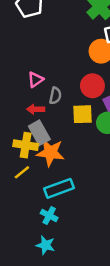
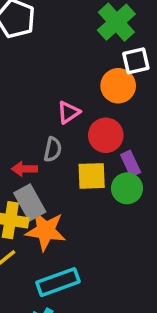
pink triangle: (36, 80) -> (69, 112), moved

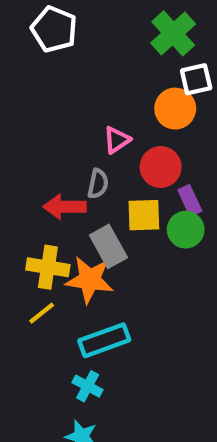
red arrow: (24, 169) -> (65, 207), size x1.4
gray rectangle: (30, 202) -> (108, 246), moved

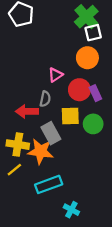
white square: (196, 79) -> (93, 33), moved
purple rectangle: (190, 200) -> (95, 93), moved
cyan cross: (88, 386) -> (71, 210), moved

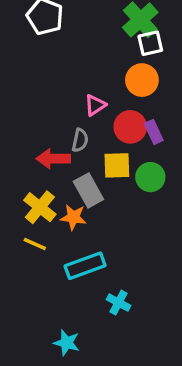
yellow cross: (18, 145) -> (40, 207), turned 30
orange star: (41, 151) -> (73, 217), size x0.7
yellow line: (14, 170) -> (35, 244), turned 63

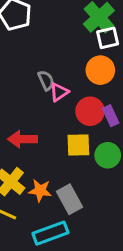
gray semicircle: (80, 140) -> (46, 80), moved, turned -36
gray rectangle: (88, 190) -> (70, 199), moved

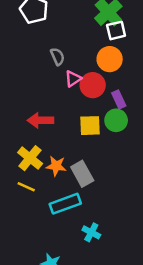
gray semicircle: (46, 80) -> (57, 56), moved
red circle: (90, 111) -> (93, 85), moved
green circle: (108, 155) -> (116, 120), moved

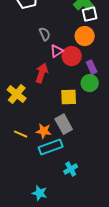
red arrow: (41, 120) -> (42, 73), moved, turned 108
yellow square: (90, 126) -> (69, 97), moved
yellow cross: (30, 158) -> (17, 94), moved
orange star: (56, 166) -> (44, 131), moved
cyan cross: (91, 232) -> (71, 169), turned 32

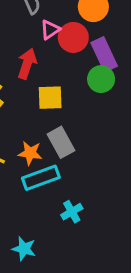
purple rectangle: (92, 67) -> (104, 54), size x1.5
yellow square: (69, 97) -> (50, 98), moved

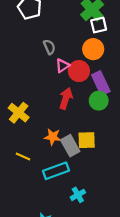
red arrow: (27, 64) -> (66, 98), moved
yellow square: (50, 98) -> (87, 140), moved
orange star: (30, 153) -> (53, 137), moved

